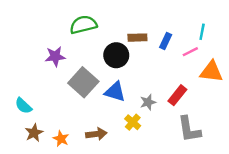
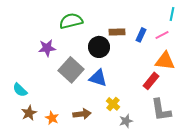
cyan line: (202, 32) -> (172, 14), moved
pink line: (190, 52) -> (162, 35), moved
orange triangle: (211, 72) -> (165, 61), moved
gray star: (148, 102) -> (126, 121), moved

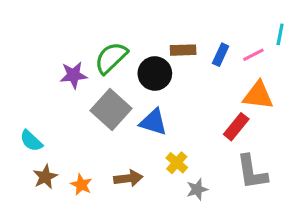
cyan line: (172, 14) -> (280, 34), moved
green semicircle: (71, 21) -> (111, 58), moved, turned -30

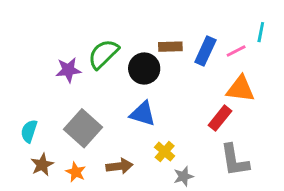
blue rectangle: (221, 55) -> (205, 51), size x1.4
gray square: (111, 109) -> (83, 128), moved
cyan semicircle: (31, 141) -> (29, 131), turned 65

